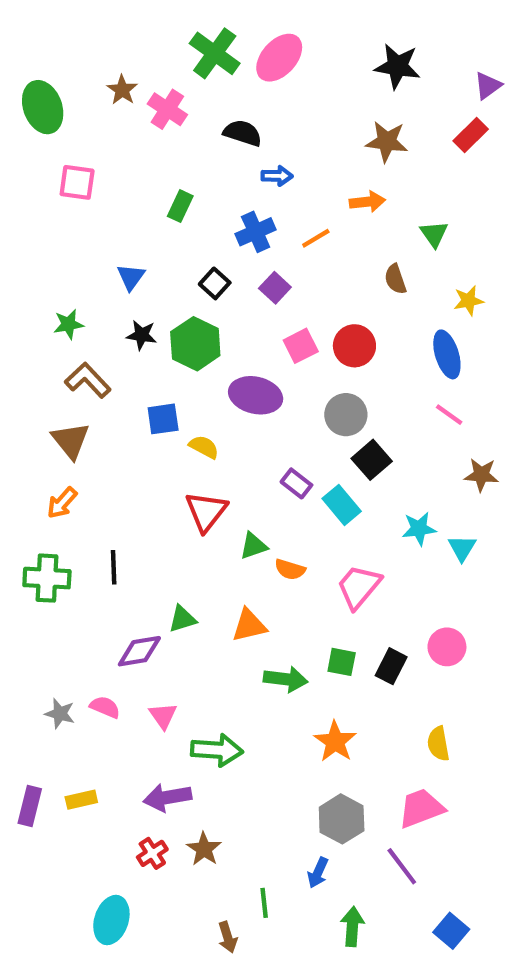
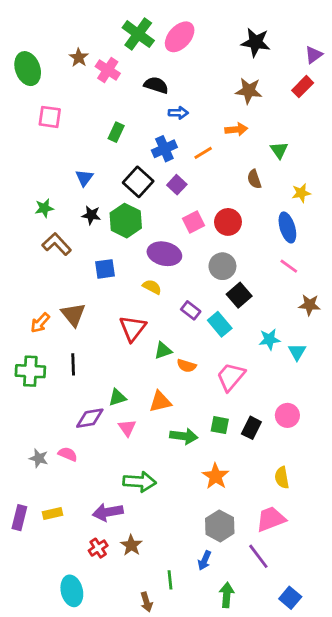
black square: (215, 283) -> (138, 182), size x1.5
brown triangle: (71, 440) -> (73, 315), moved
yellow semicircle: (204, 447) -> (152, 287), moved
pink triangle: (163, 716) -> (127, 428), moved
cyan ellipse: (111, 920) -> (72, 591), turned -32

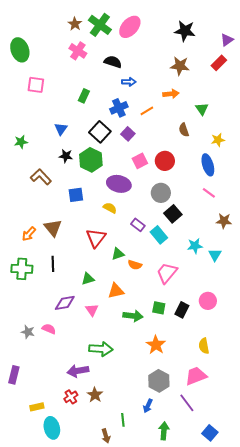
brown star: (79, 58) -> (75, 24), moved
green star: (44, 208) -> (21, 142), moved
green triangle: (117, 397) -> (88, 279), moved
yellow rectangle: (53, 514) -> (37, 407), moved

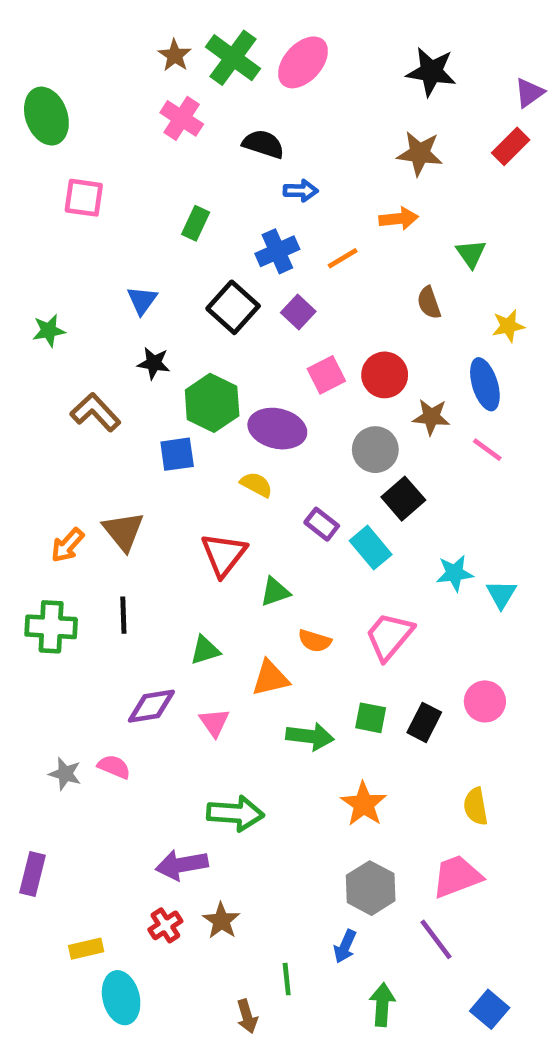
green hexagon: (91, 160) -> (212, 403), moved
brown star: (224, 221) -> (431, 417), moved
orange semicircle: (135, 265) -> (315, 641), moved

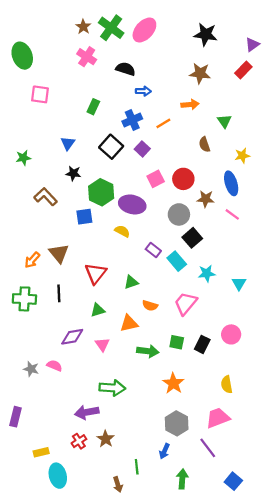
red triangle: (224, 555) -> (96, 273), moved
cyan star: (455, 573) -> (207, 273), moved

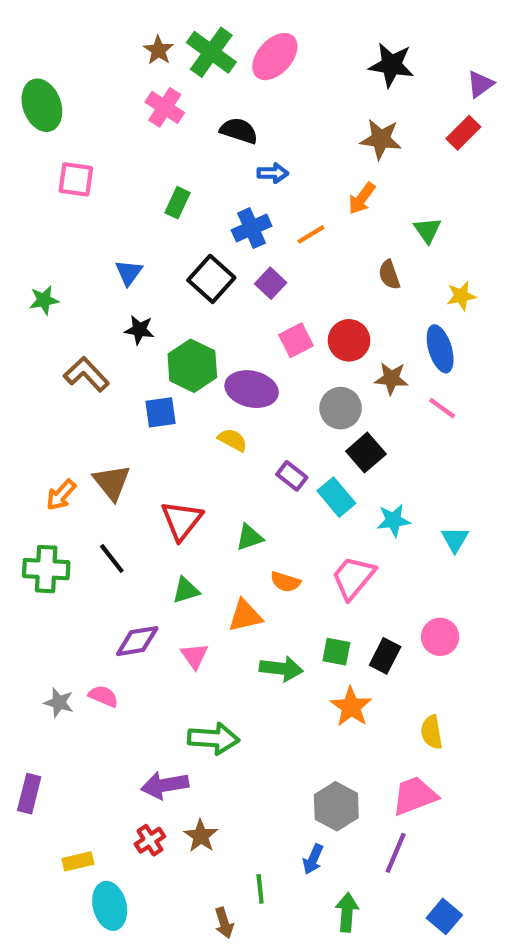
orange arrow: (190, 104) -> (362, 198), turned 132
black line: (59, 293) -> (112, 559), turned -36
orange star: (173, 383) -> (351, 707), moved
purple line: (208, 448) -> (396, 853), turned 60

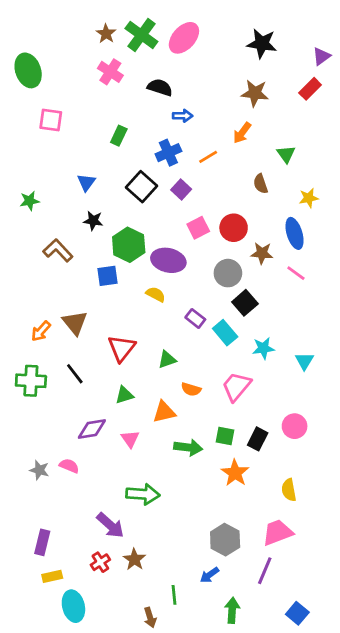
purple arrow: (165, 785) -> (110, 525), turned -128
purple rectangle: (29, 794) -> (42, 542), moved
blue arrow: (313, 859) -> (209, 575), turned 30

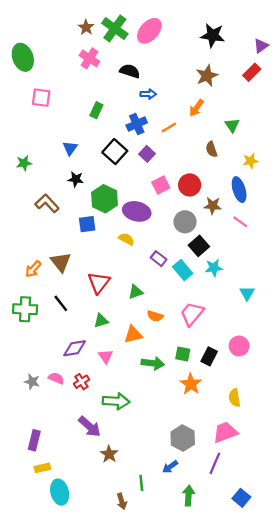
brown star: (255, 93) -> (207, 76), turned -30
cyan star: (263, 348) -> (214, 268), moved
red cross: (100, 562) -> (81, 382), moved

